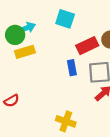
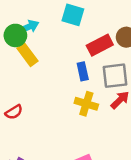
yellow rectangle: (25, 52) -> (28, 55), turned 72
yellow cross: (66, 121) -> (86, 104), moved

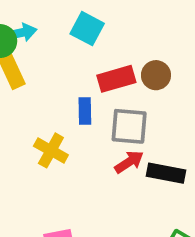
yellow cross: (86, 104) -> (51, 150), moved

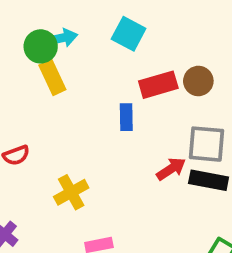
gray square: (129, 126) -> (207, 144), moved
yellow cross: (51, 150) -> (71, 192), moved, turned 32

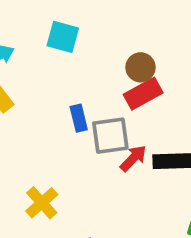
red rectangle: (158, 85) -> (143, 94), moved
gray square: (207, 144) -> (110, 136), moved

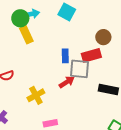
red rectangle: (143, 94) -> (91, 55), moved
red arrow: (133, 158) -> (67, 82), moved

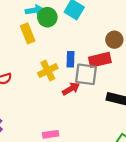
green circle: (20, 18) -> (47, 17), moved
yellow cross: (36, 95) -> (48, 71), moved

